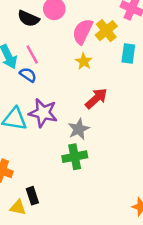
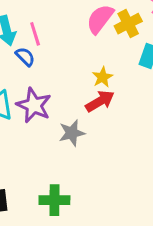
yellow star: (84, 61) -> (102, 77), moved
green cross: (75, 157) -> (54, 200), moved

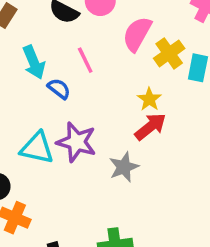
yellow cross: (128, 24) -> (169, 53), moved
pink line: (35, 34) -> (85, 60), moved

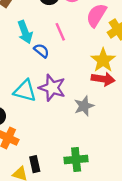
yellow star: (149, 99) -> (103, 60), size x1.5
red arrow: (150, 127) -> (103, 79), turned 45

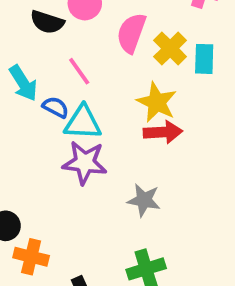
cyan triangle: (25, 91) -> (83, 123), moved
gray star: (84, 106) -> (144, 200), moved, turned -30

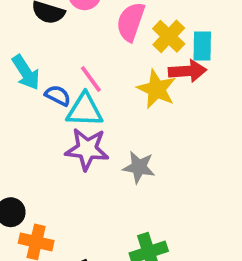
pink line: (79, 71) -> (91, 79), moved
red arrow: (163, 132) -> (187, 71), moved
gray star: (144, 200) -> (139, 167), moved

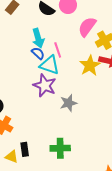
cyan arrow: (26, 72) -> (38, 38), moved
gray star: (139, 167) -> (68, 103), turned 30

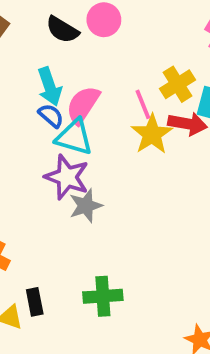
pink semicircle: (87, 27) -> (83, 105), moved
pink line: (58, 50) -> (143, 104), moved
gray star: (68, 103) -> (86, 206), moved

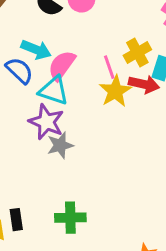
cyan arrow: (50, 87) -> (36, 50), turned -52
blue semicircle: (51, 116) -> (19, 70), moved, size x1.4

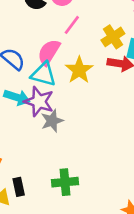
cyan arrow: (36, 50) -> (17, 97), moved
pink line: (109, 67) -> (72, 25), moved, turned 60
yellow star: (115, 91) -> (79, 70), moved

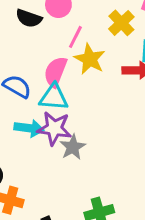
yellow cross: (113, 37) -> (121, 23), moved
yellow star: (79, 70) -> (90, 59), moved

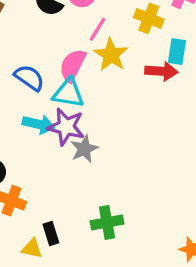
yellow cross: (121, 23) -> (149, 18), turned -30

